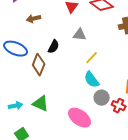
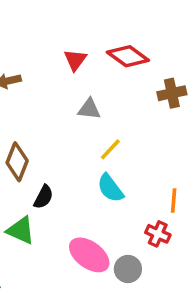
black semicircle: (54, 47) -> (44, 197), moved
gray circle: (102, 98) -> (128, 269), moved

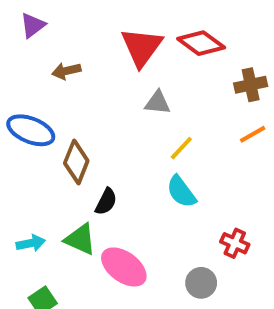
red triangle: (75, 60) -> (142, 47), size x1.6
orange line: (174, 200) -> (253, 134), moved, turned 55
pink ellipse: (89, 255) -> (124, 267), moved

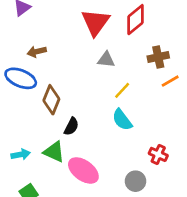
red diamond: (201, 43) -> (135, 20), turned -76
brown arrow: (66, 71) -> (37, 52), moved
brown cross: (251, 85) -> (158, 57), moved

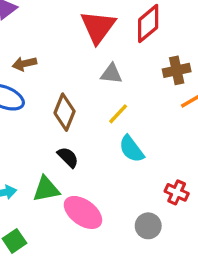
yellow line: (122, 90) -> (118, 114), moved
brown diamond: (51, 100) -> (65, 112), moved
black semicircle: (71, 126) -> (68, 157), turned -72
green triangle: (54, 152) -> (46, 189), turned -35

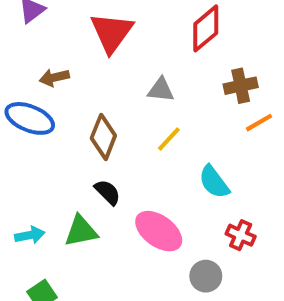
red triangle: (98, 27) -> (112, 32), moved
cyan semicircle: (131, 149) -> (214, 182), moved
pink ellipse: (83, 212) -> (159, 231), moved

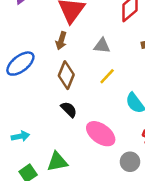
brown arrow: (54, 78) -> (61, 41), moved, turned -60
blue ellipse: (30, 118) -> (20, 64), turned -60
green triangle: (81, 231) -> (57, 162), moved

